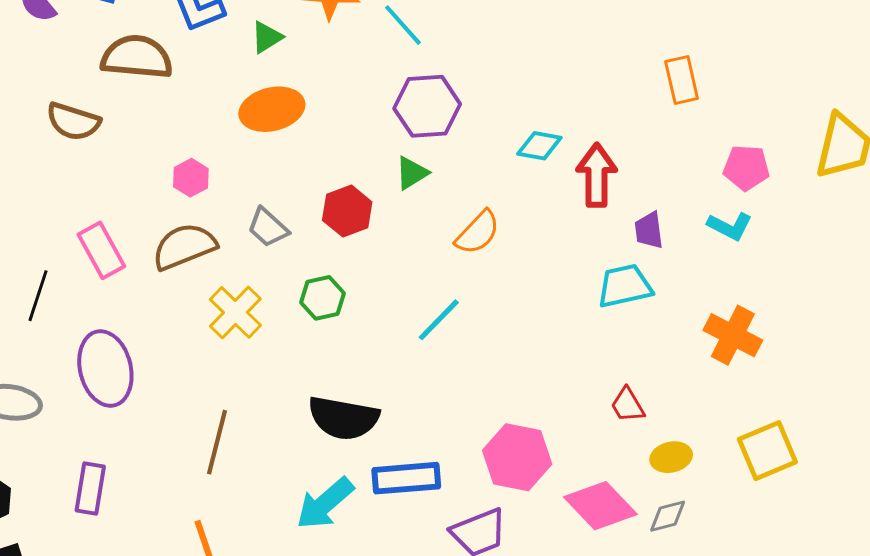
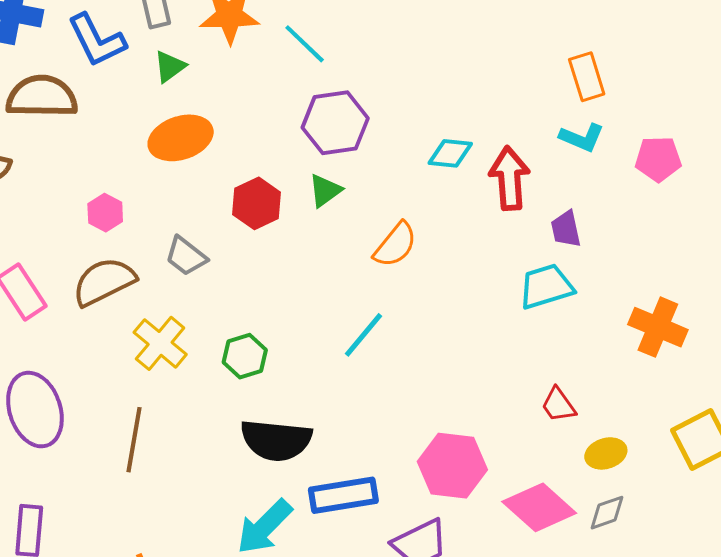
red hexagon: (347, 211) -> (257, 203), moved
cyan L-shape: (730, 226) -> (582, 138), moved
green hexagon: (322, 298) -> (245, 356), moved
brown line: (217, 442) -> (134, 440), moved

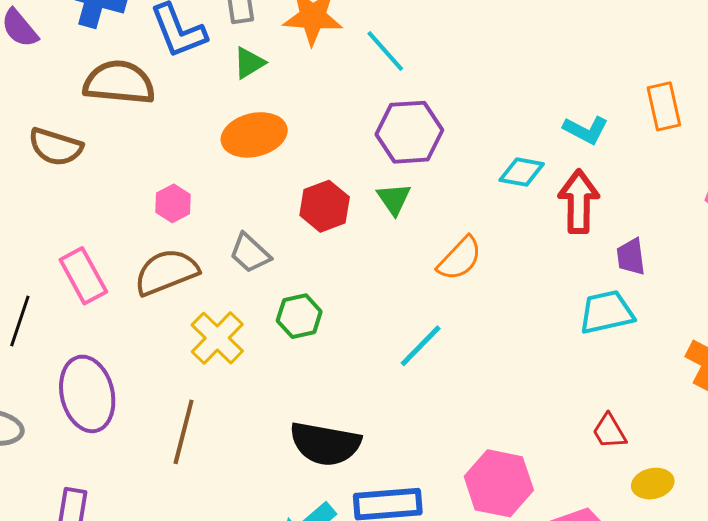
cyan L-shape: (582, 138) -> (586, 130), moved
green triangle: (325, 191) -> (394, 199), turned -33
green hexagon: (245, 356) -> (299, 316), moved

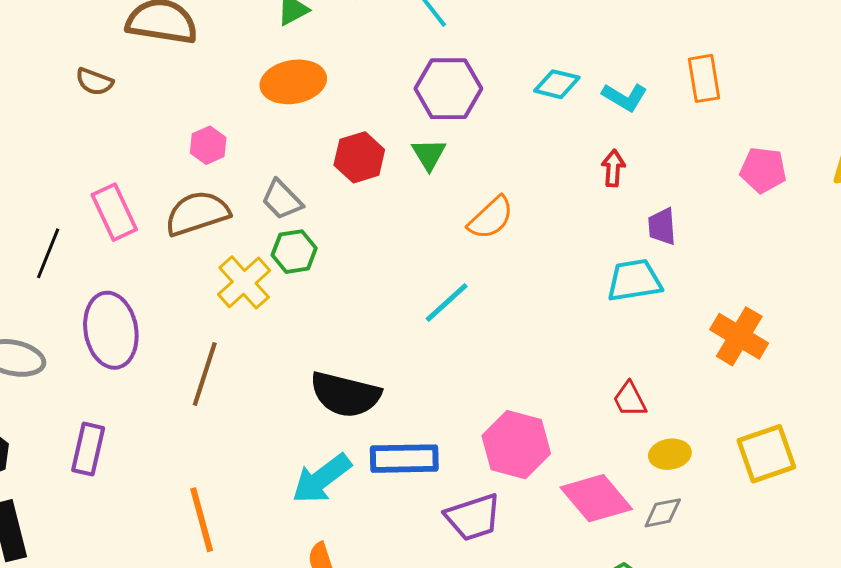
brown semicircle: (56, 147) -> (94, 82), size x0.7
cyan diamond: (522, 172) -> (557, 84), moved
red arrow: (579, 202) -> (613, 168), size x0.6
green hexagon: (299, 316) -> (294, 252), moved

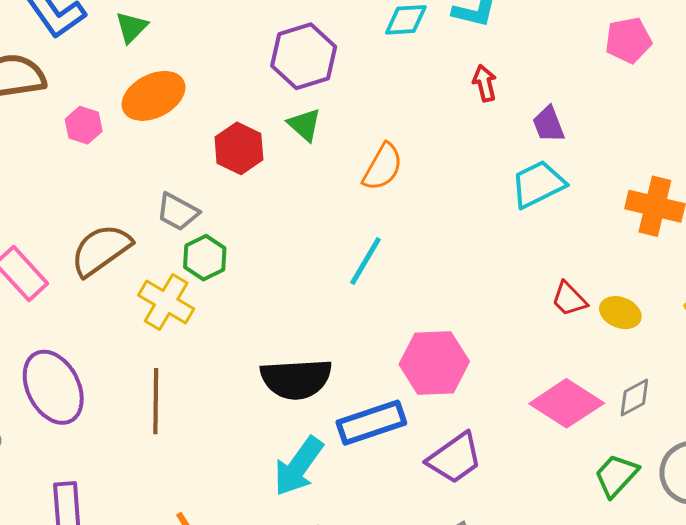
pink hexagon: (208, 145) -> (84, 125), moved
pink hexagon: (516, 445) -> (434, 363), moved
yellow ellipse: (670, 454) -> (620, 313), moved, turned 48

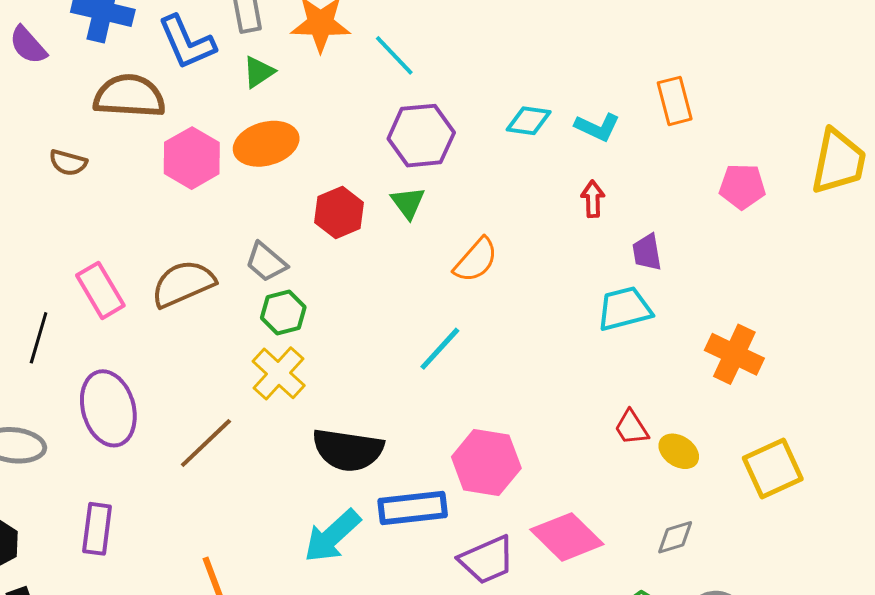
pink hexagon: (84, 125) -> (192, 158), size x1.6
yellow cross: (166, 302) -> (279, 373), moved
brown line: (156, 401) -> (206, 443), turned 34
pink diamond: (567, 403) -> (567, 537), moved

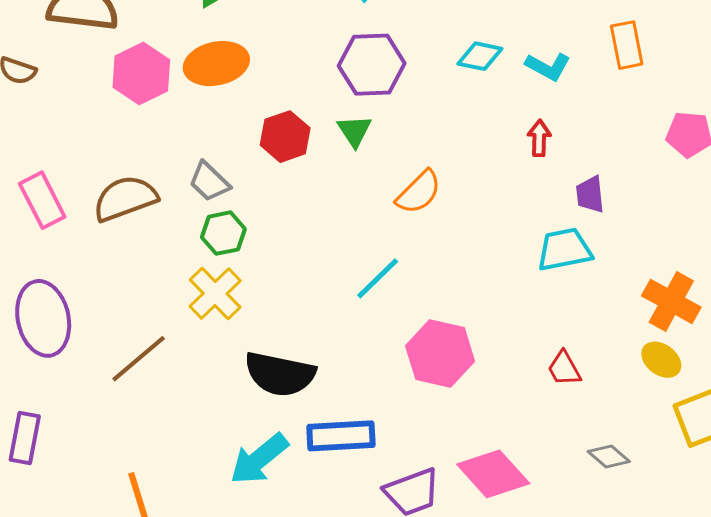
yellow ellipse: (679, 451) -> (661, 360), moved
pink hexagon: (486, 463) -> (440, 354), moved
gray diamond: (675, 537) -> (609, 456), moved, turned 54

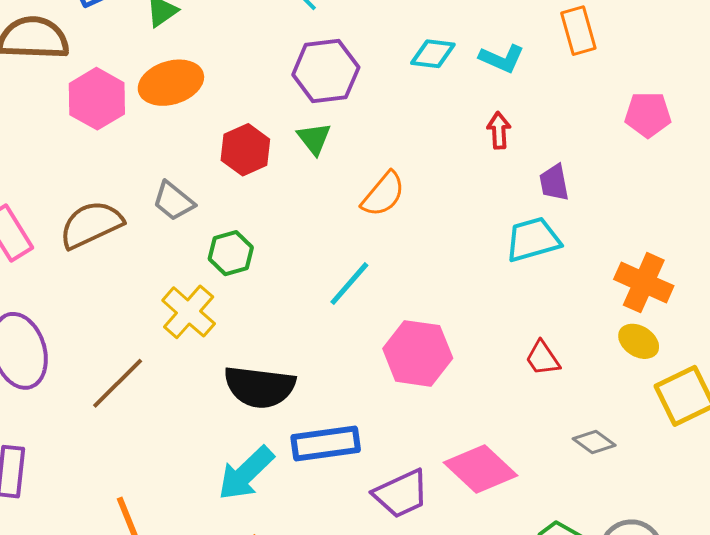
green hexagon: (223, 233) -> (231, 253), moved

